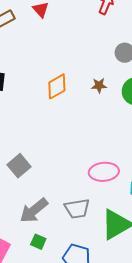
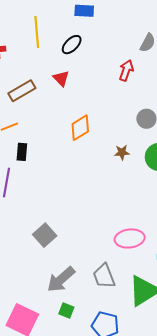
orange diamond: (57, 86) -> (80, 128), moved
gray trapezoid: (77, 209) -> (104, 276), turned 80

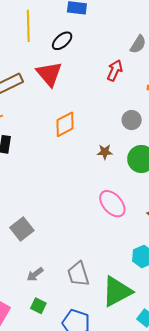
red triangle: (61, 78) -> (49, 74), size x1.6
pink ellipse: (130, 238) -> (112, 204), moved, turned 52
gray arrow: (61, 279) -> (35, 274), size x0.6

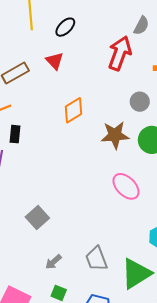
red arrow: (115, 70) -> (120, 53), size x1.6
red triangle: (49, 74) -> (55, 61), size x0.7
brown star: (105, 152) -> (115, 135), size x1.8

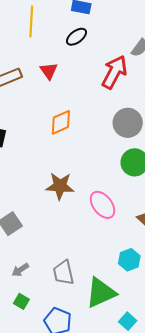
black ellipse: (65, 27) -> (76, 37), moved
gray circle: (140, 102) -> (128, 123), size x1.5
brown star: (115, 135) -> (60, 186), moved

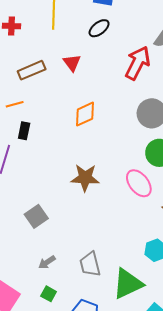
pink ellipse: (102, 205) -> (139, 183), moved

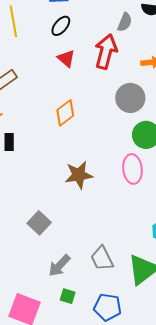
red triangle: (72, 63) -> (66, 59), moved
pink ellipse: (139, 183) -> (133, 169), turned 44
gray arrow: (47, 262) -> (59, 266), size x1.4

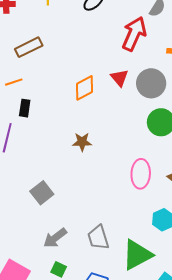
red triangle: (66, 59) -> (119, 78), moved
pink ellipse: (133, 169) -> (141, 174), moved
brown star: (79, 175) -> (82, 142), moved, size x0.7

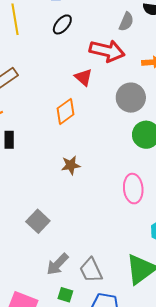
red arrow: (134, 34) -> (107, 51), turned 88
red triangle: (119, 78) -> (84, 77), moved
gray trapezoid: (98, 238) -> (91, 270), moved

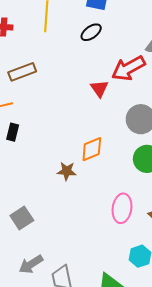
red arrow: (107, 51) -> (128, 68), turned 124
orange diamond: (66, 111) -> (92, 149), moved

